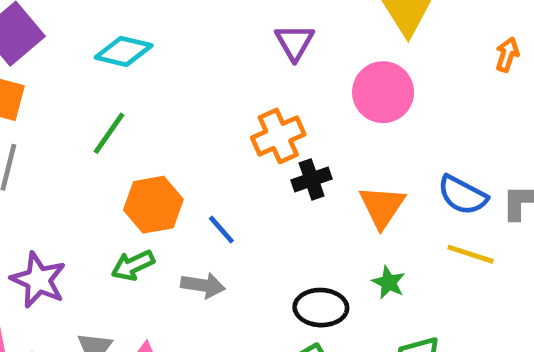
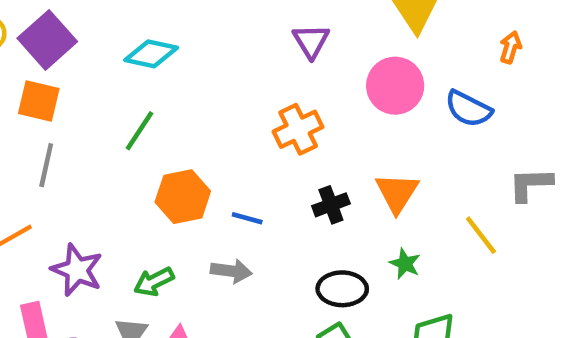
black cross: (312, 179) -> (331, 205), moved
blue semicircle: (462, 195) -> (469, 109), moved
blue line: (221, 230) -> (247, 218), turned -32
yellow line: (470, 254) -> (481, 235), turned 36
green arrow: (133, 265) -> (154, 282), moved

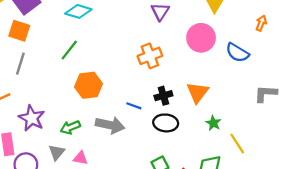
blue line: (247, 218) -> (134, 106), moved
yellow line: (481, 235) -> (237, 143), moved
green star: (405, 264) -> (213, 123), moved
gray arrow: (231, 271) -> (110, 125), size x1.4
black ellipse: (342, 289) -> (166, 123), moved

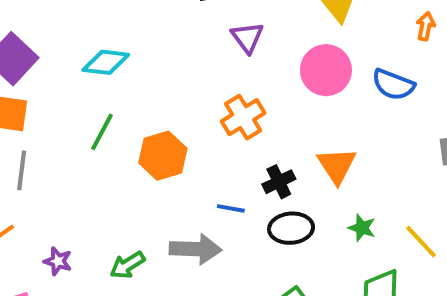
orange hexagon: (88, 85) -> (163, 156), moved
purple star: (32, 118) -> (58, 261), size x0.6
green star: (213, 123) -> (362, 228), moved

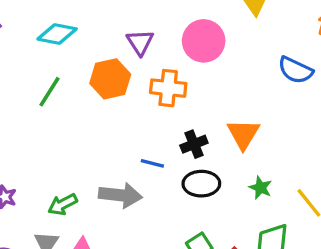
purple triangle: (247, 37) -> (140, 42), moved
pink circle: (326, 70) -> (204, 41), moved
orange cross: (243, 117) -> (168, 88), turned 33
orange hexagon: (163, 156) -> (110, 79), moved

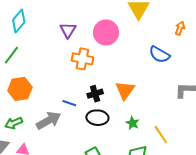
cyan diamond: (57, 34) -> (19, 21), turned -65
orange hexagon: (110, 79) -> (20, 89), moved
gray arrow: (120, 195) -> (49, 121), turned -40

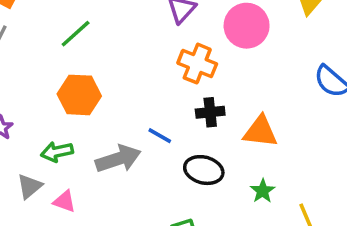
orange triangle: (125, 90) -> (260, 132), turned 50
black cross: (95, 94) -> (210, 112), moved

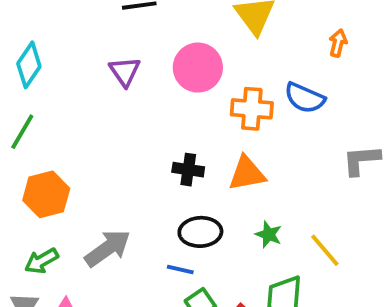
orange cross: (197, 64) -> (252, 109), moved
black cross: (210, 112) -> (188, 170), turned 32
blue line: (160, 136) -> (180, 269), moved

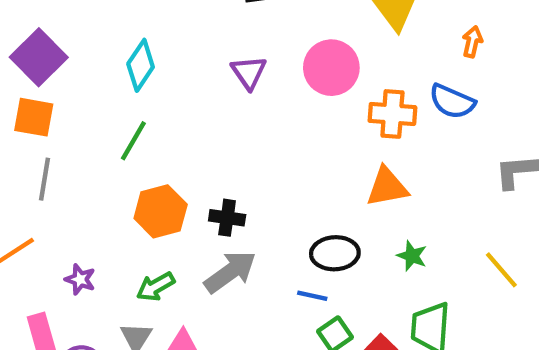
orange arrow: (338, 43) -> (472, 42), moved
black cross: (188, 170) -> (227, 218), moved
yellow line: (325, 250) -> (501, 270), moved

